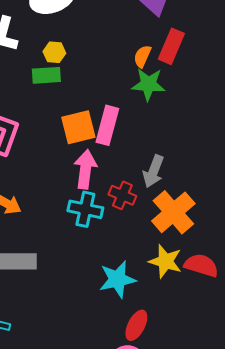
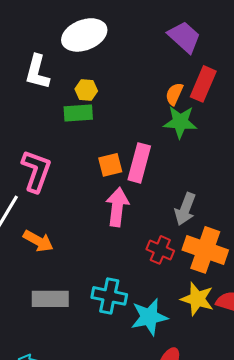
orange square: (78, 127) -> (110, 165), size x0.7
red cross: (122, 195) -> (160, 250), moved
cyan cross: (85, 209) -> (109, 296), moved
orange cross: (173, 212) -> (205, 250), turned -30

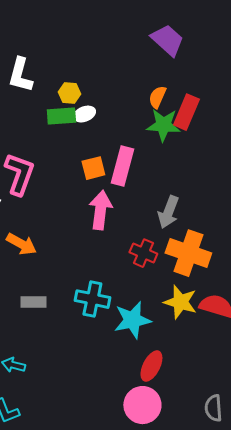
white ellipse: (84, 35) -> (84, 114), moved, size x0.5
red rectangle: (203, 84) -> (186, 112), moved
gray rectangle: (50, 299) -> (33, 302), size x0.7

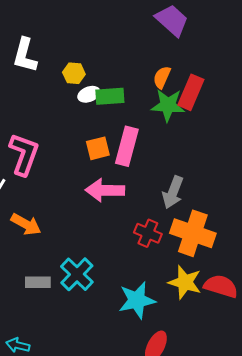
green rectangle: (61, 116) -> (110, 96), moved
pink arrow: (100, 210) -> (105, 190), turned -96
cyan cross: (92, 299) -> (77, 274), moved, turned 32

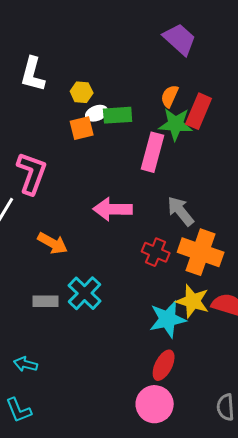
pink rectangle: (127, 146) -> (153, 152), moved
orange square: (98, 148) -> (82, 128), moved
gray arrow: (173, 192) -> (181, 211), turned 120
orange arrow: (26, 224) -> (53, 243), moved
cyan star: (137, 300) -> (168, 319), moved

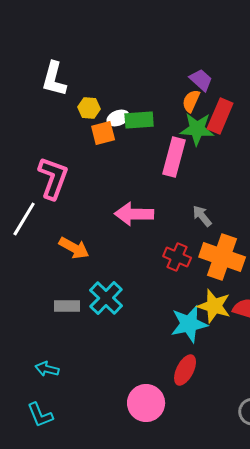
purple trapezoid: (180, 39) -> (201, 80), moved, size x0.7
yellow hexagon: (82, 92) -> (89, 108), moved
gray arrow: (181, 211) -> (202, 216), size x0.7
pink circle: (155, 404) -> (146, 403), moved

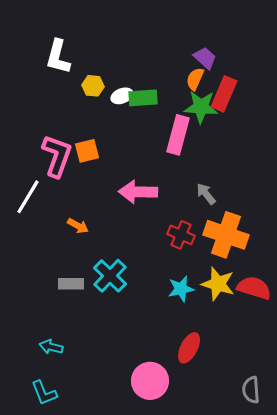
orange square: (103, 133) -> (87, 151), moved
orange arrow: (74, 248) -> (78, 226), size x0.7
cyan star: (189, 324) -> (181, 289), moved, size x0.7

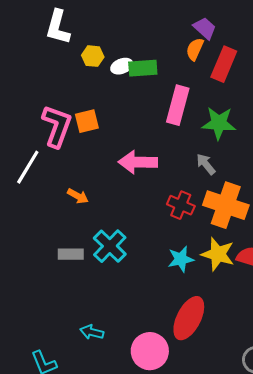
green star: (201, 107) -> (219, 123), moved
cyan arrow: (51, 347) -> (92, 332), moved
red ellipse: (189, 348) -> (189, 318), size x1.4

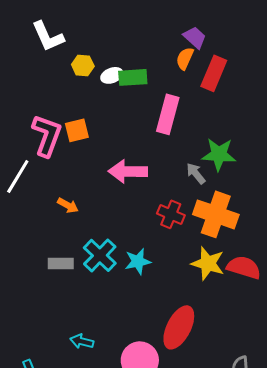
white L-shape: (58, 27) -> (48, 36), turned -39
green star: (219, 123) -> (219, 154), moved
cyan star: (181, 259) -> (138, 261), moved

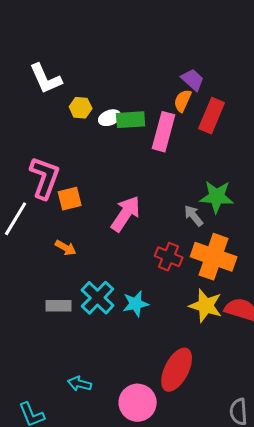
pink rectangle: (168, 114) -> (164, 132), moved
orange square: (77, 130) -> (70, 199), moved
pink arrow: (128, 171) -> (126, 214), turned 123

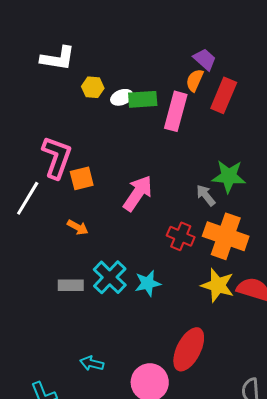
white L-shape: (46, 79) -> (58, 58), turned -57

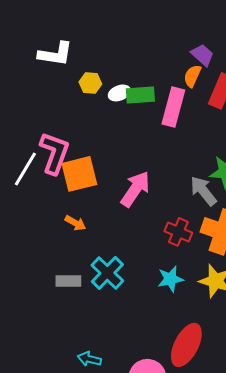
orange square: (82, 178) -> (79, 174), size x1.5
gray arrow: (206, 195) -> (203, 191), size x1.4
white line: (28, 198) -> (25, 169), moved
cyan star: (148, 283) -> (170, 279), moved

